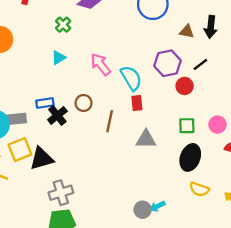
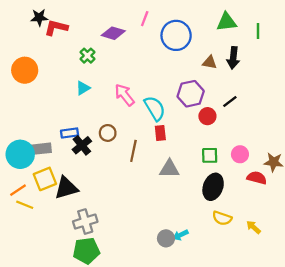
black line: (200, 64) -> (230, 102), moved

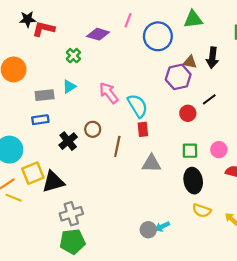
green triangle: (227, 22) -> (193, 19), moved
purple hexagon: (191, 94) -> (178, 77), moved
blue rectangle: (70, 133) -> (40, 120), moved
gray rectangle: (41, 149) -> (45, 95), moved
black ellipse: (213, 187) -> (193, 181), turned -30

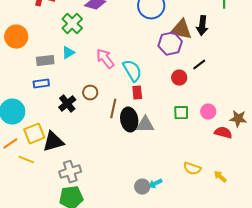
green cross: (73, 56) -> (72, 24), size x1.5
brown triangle: (190, 62) -> (181, 30), size x1.6
black ellipse: (193, 181) -> (129, 120), moved
yellow line: (14, 198) -> (26, 160), moved

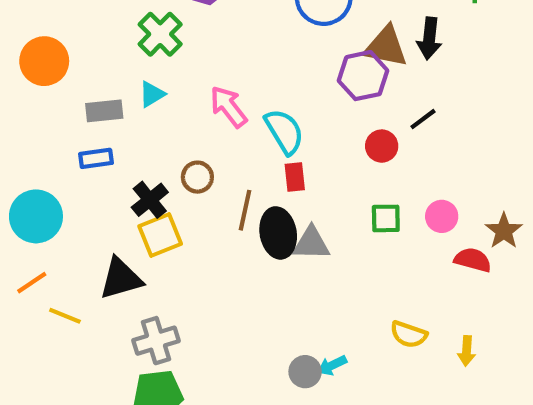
brown star: (238, 119) -> (504, 231), turned 30
yellow square: (34, 134) -> (160, 235), moved
yellow arrow: (220, 177) -> (467, 351), turned -128

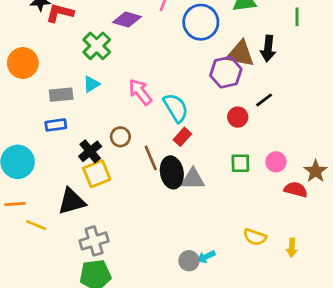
red rectangle: (295, 177) -> (182, 137), turned 48
brown line: (245, 210) -> (151, 158), turned -35
orange line: (32, 283) -> (15, 204), turned 30

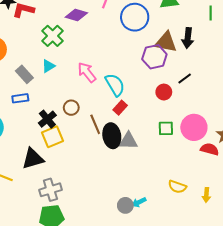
gray rectangle: (61, 95) -> (24, 74), turned 54
pink circle: (276, 162) -> (194, 127), size x1.6

